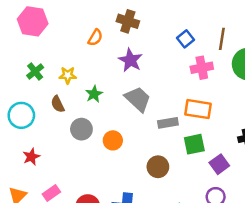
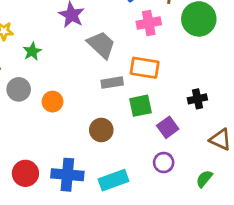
gray trapezoid: (138, 99) -> (101, 45), moved

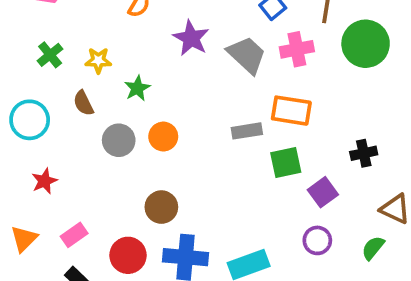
gray trapezoid: (101, 45) -> (247, 55), moved
orange circle: (53, 102) -> (163, 137), moved
brown circle: (101, 130) -> (161, 207), moved
green semicircle: (204, 179) -> (373, 248), moved

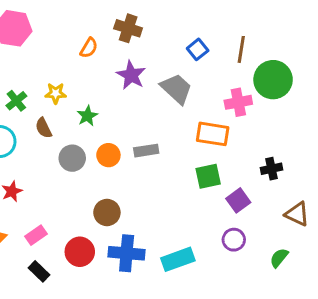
pink cross: (297, 49) -> (238, 102), moved
green cross: (50, 55) -> (16, 101), moved
gray rectangle: (247, 131) -> (146, 151), moved
green semicircle: (373, 248) -> (279, 258), moved

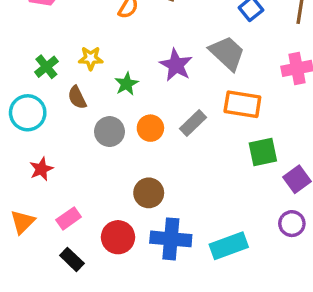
purple star: (131, 75) -> (176, 65), moved
orange rectangle: (213, 134) -> (242, 104), moved
gray rectangle: (146, 151) -> (193, 123), turned -35

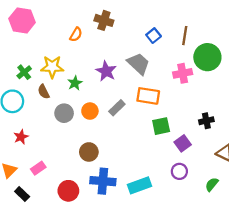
yellow star: (91, 58) -> (52, 67), size x1.5
red circle: (118, 237) -> (68, 191), moved
black rectangle: (72, 259) -> (22, 194), moved

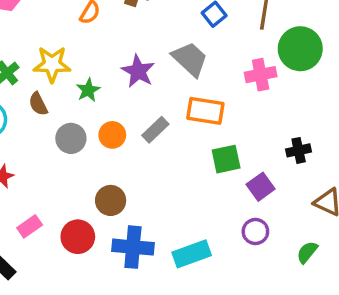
red circle: (68, 191) -> (78, 237), moved

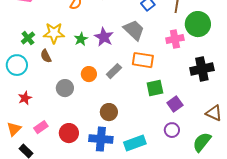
green star: (88, 90) -> (81, 39), moved
gray circle: (71, 138) -> (65, 88), moved
black cross: (299, 150) -> (202, 69), moved, size x1.6
brown circle: (111, 200) -> (109, 112), moved
green semicircle: (307, 252) -> (202, 142), size x1.5

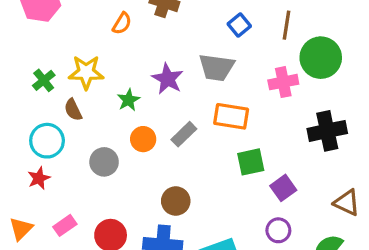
gray trapezoid: (134, 30) -> (216, 67), turned 145
green star: (81, 39) -> (128, 100), moved
cyan circle: (17, 65) -> (47, 141), moved

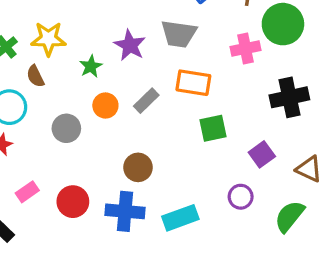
purple square: (283, 188) -> (262, 154), moved

